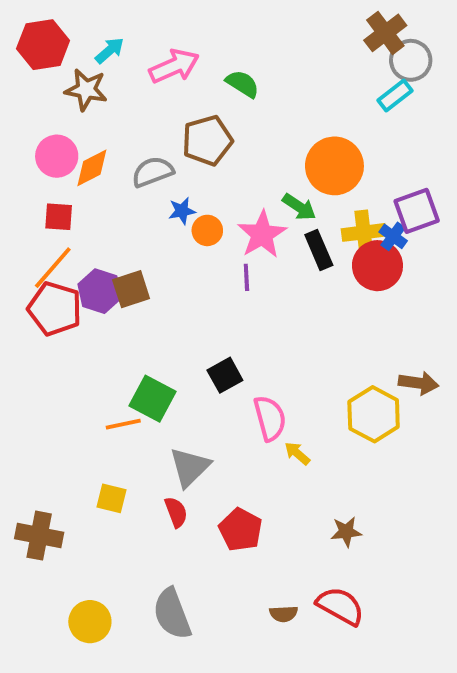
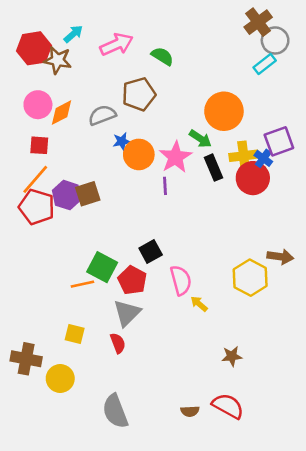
red hexagon: (43, 45) -> (34, 48), moved
orange circle: (207, 230) -> (139, 154), size x1.5
red pentagon: (241, 530) -> (132, 280), moved
yellow circle: (90, 622) -> (60, 378), moved

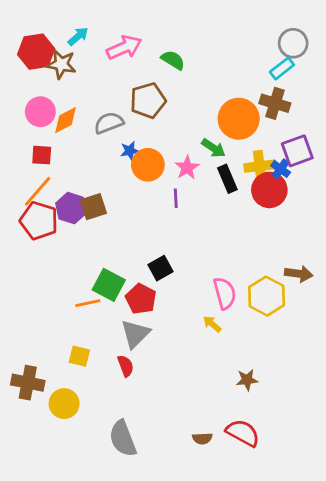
brown cross: (258, 22) -> (275, 103), moved, turned -36
pink star: (175, 157) -> (187, 168), size x0.7
pink semicircle: (181, 280) -> (225, 293), moved

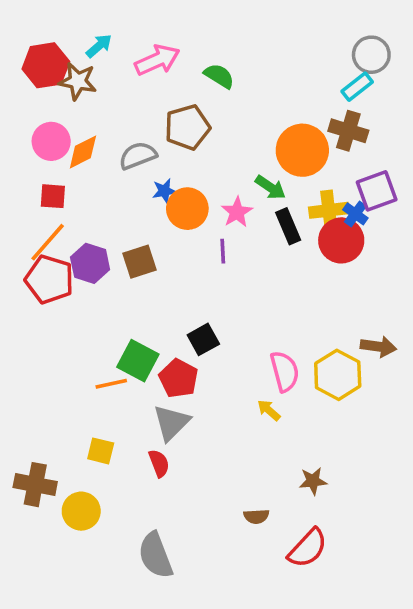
brown square: (93, 207) -> (140, 262), moved
red semicircle: (243, 433) -> (308, 548), turned 104
brown semicircle: (202, 438) -> (256, 516), moved

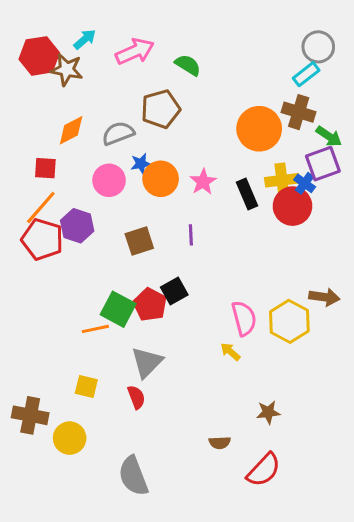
pink circle: (51, 141) -> (109, 180), moved
green arrow: (270, 187) -> (329, 136), moved
purple line: (223, 251) -> (191, 235), moved
brown square: (140, 262) -> (139, 241), moved
red pentagon: (178, 378) -> (150, 305), moved

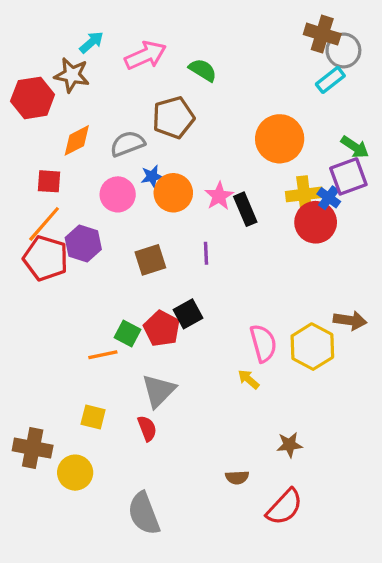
red hexagon: (39, 56) -> (33, 98), moved
brown cross: (299, 112) -> (322, 34), moved
black rectangle: (247, 194) -> (245, 209), moved
green square: (118, 309) -> (127, 333), size x0.7

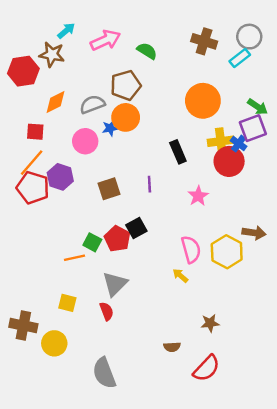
brown cross: (322, 34) -> (204, 41), moved
orange circle: (173, 193) -> (126, 117), moved
pink star: (219, 196) -> (198, 196), moved

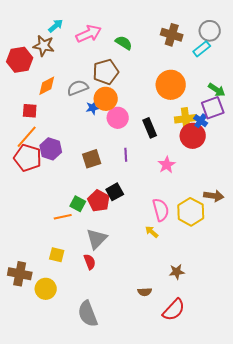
pink circle: (85, 141) -> (118, 118), moved

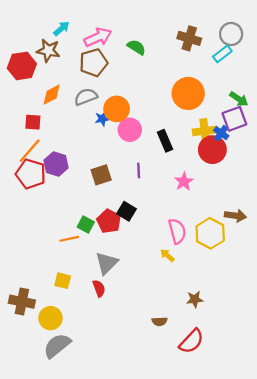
brown pentagon: (106, 72) -> (93, 63), moved
black square: (115, 192) -> (126, 211), turned -30
gray semicircle: (88, 314) -> (57, 346), moved, turned 72

